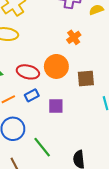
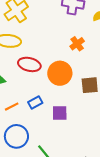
red ellipse: (28, 72) -> (29, 64), moved

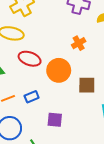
purple square: (60, 113) -> (55, 120), moved

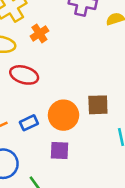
orange cross: (79, 43) -> (39, 33), moved
orange circle: (59, 70) -> (63, 115), moved

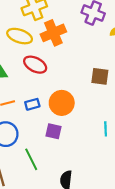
orange cross: (39, 33) -> (53, 33), size x1.6
brown square: (98, 105) -> (100, 76), moved

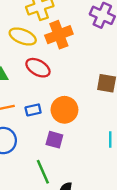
green line: (31, 159) -> (43, 172), moved

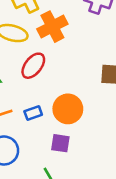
red ellipse: (38, 68) -> (33, 66), turned -75

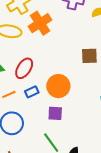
red ellipse: (33, 66) -> (24, 68), moved

